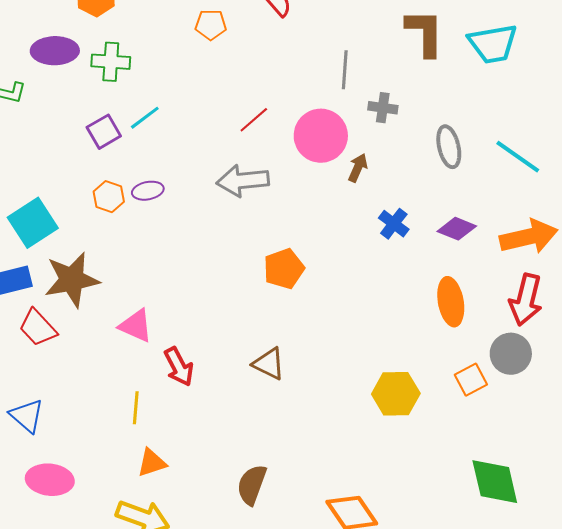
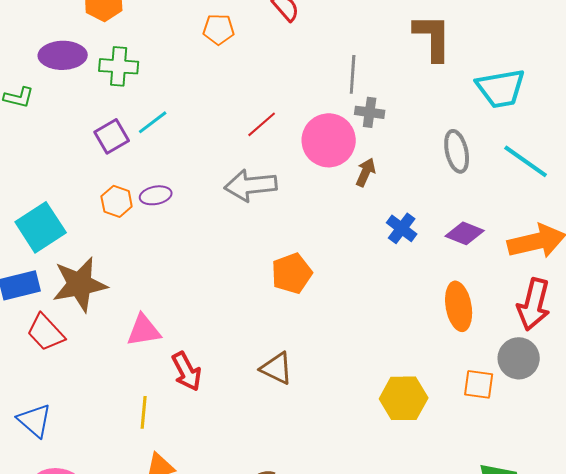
cyan trapezoid: (493, 44) -> (501, 88), moved
gray cross: (383, 108) -> (370, 112), moved
pink triangle: (136, 326) -> (144, 330), turned -33
orange square: (471, 380) -> (479, 384), turned 36

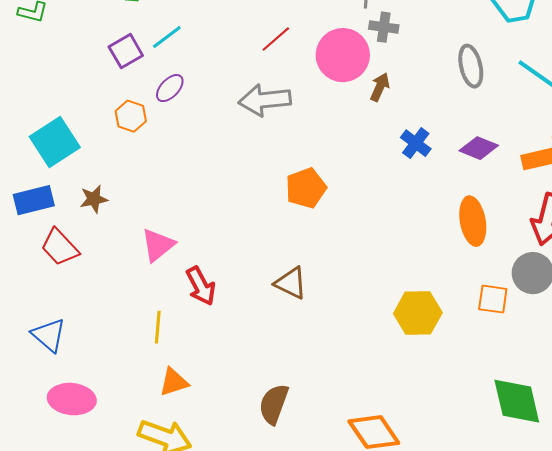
purple ellipse: (156, 195) -> (170, 88), moved, turned -36
brown star: (80, 284) -> (94, 199), size x0.5
pink triangle: (144, 330) -> (158, 245), turned -30

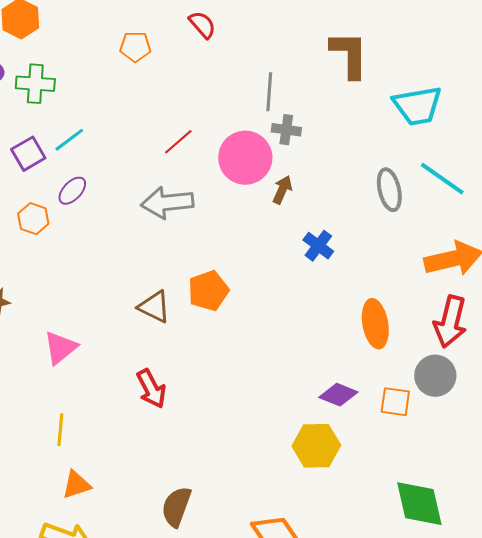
gray ellipse: (471, 66) -> (389, 190), moved
purple diamond: (479, 148) -> (338, 395), moved
brown triangle: (291, 283) -> (154, 307), moved
red arrow: (201, 286) -> (151, 389), moved
yellow hexagon: (418, 313) -> (316, 446), moved

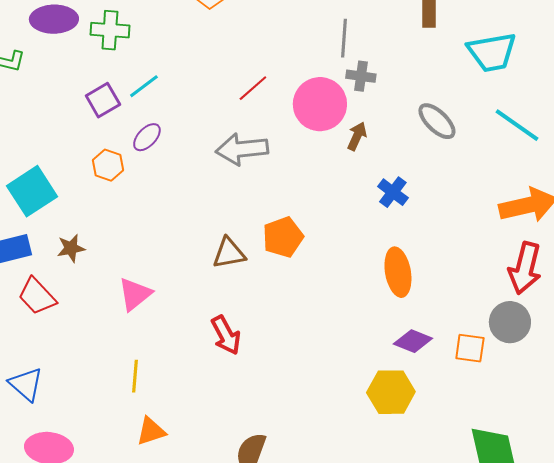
gray ellipse: (389, 190) -> (437, 121), moved, turned -33
brown triangle: (154, 307) -> (229, 253), turned -36
orange ellipse: (375, 324) -> (398, 272), moved

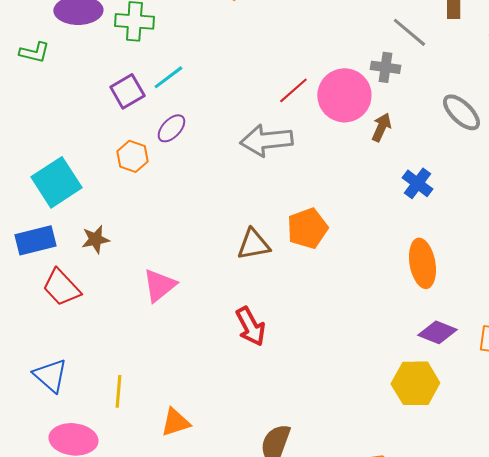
gray line: (344, 38) -> (409, 32), moved, turned -54
red line: (253, 88) -> (293, 90), moved
yellow line: (135, 376) -> (118, 391), moved

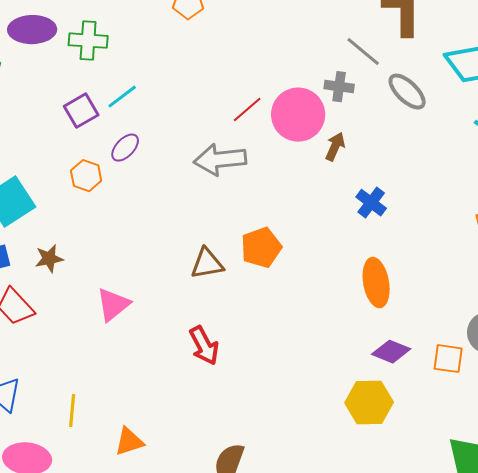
gray ellipse: (461, 112) -> (407, 92), moved

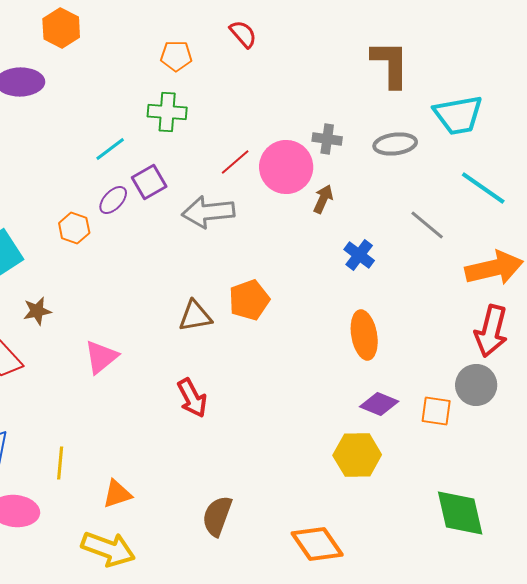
green cross: (88, 41) -> (167, 112), moved
gray line: (363, 52) -> (427, 225), moved
gray ellipse: (407, 92) -> (395, 144), turned -51
purple square: (81, 111) -> (149, 182), moved

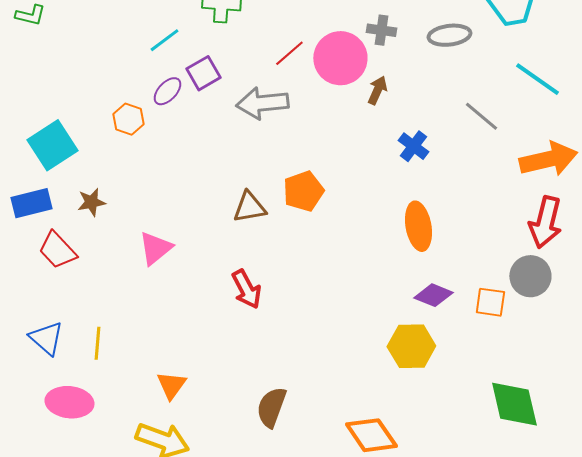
yellow line: (60, 463) -> (97, 343), moved
orange triangle: (117, 494) -> (171, 385), turned -36

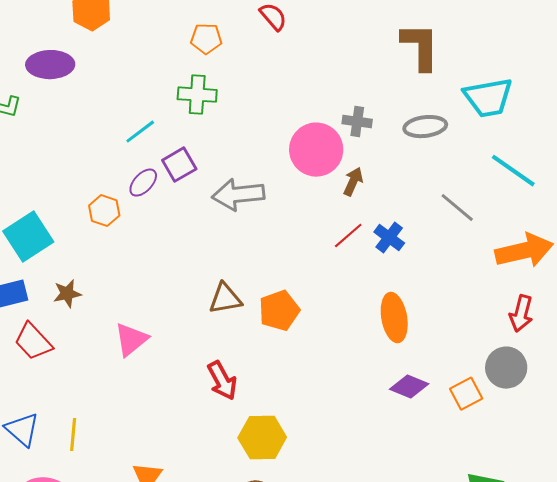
red line: (289, 53) -> (348, 236), moved
orange pentagon: (303, 191) -> (279, 311), moved
red arrow: (545, 222) -> (521, 314), size x0.7
orange square: (490, 302) -> (466, 394), turned -36
yellow hexagon: (411, 346) -> (262, 438), moved

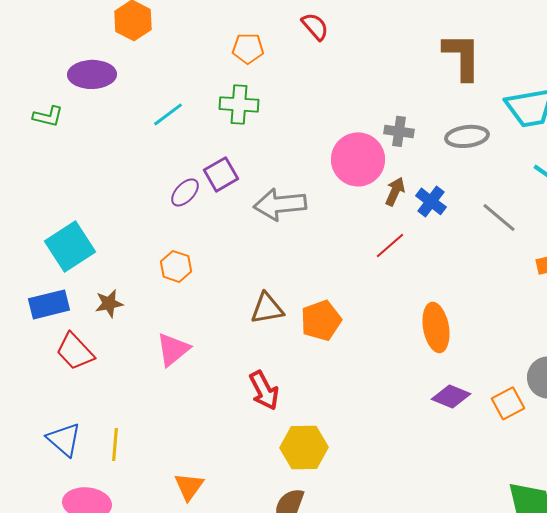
cyan line: (140, 132) -> (168, 114), moved
orange hexagon: (104, 211) -> (176, 266), moved
blue cross: (389, 238) -> (431, 201), moved

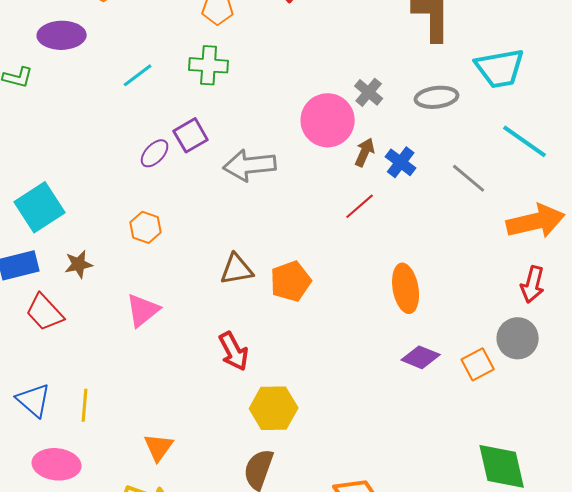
gray cross: (399, 131) -> (369, 92), turned 32

